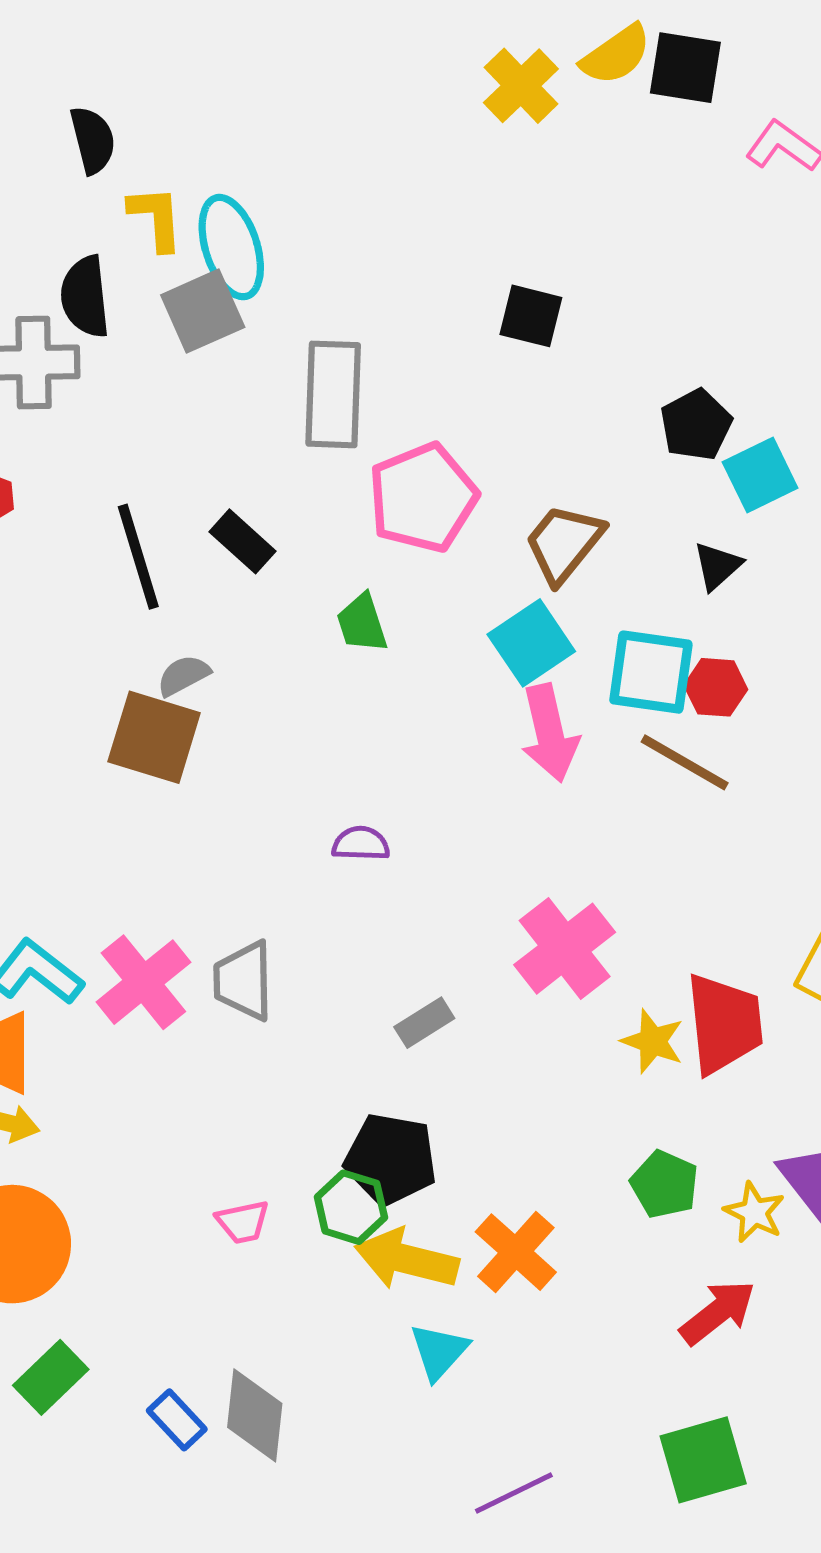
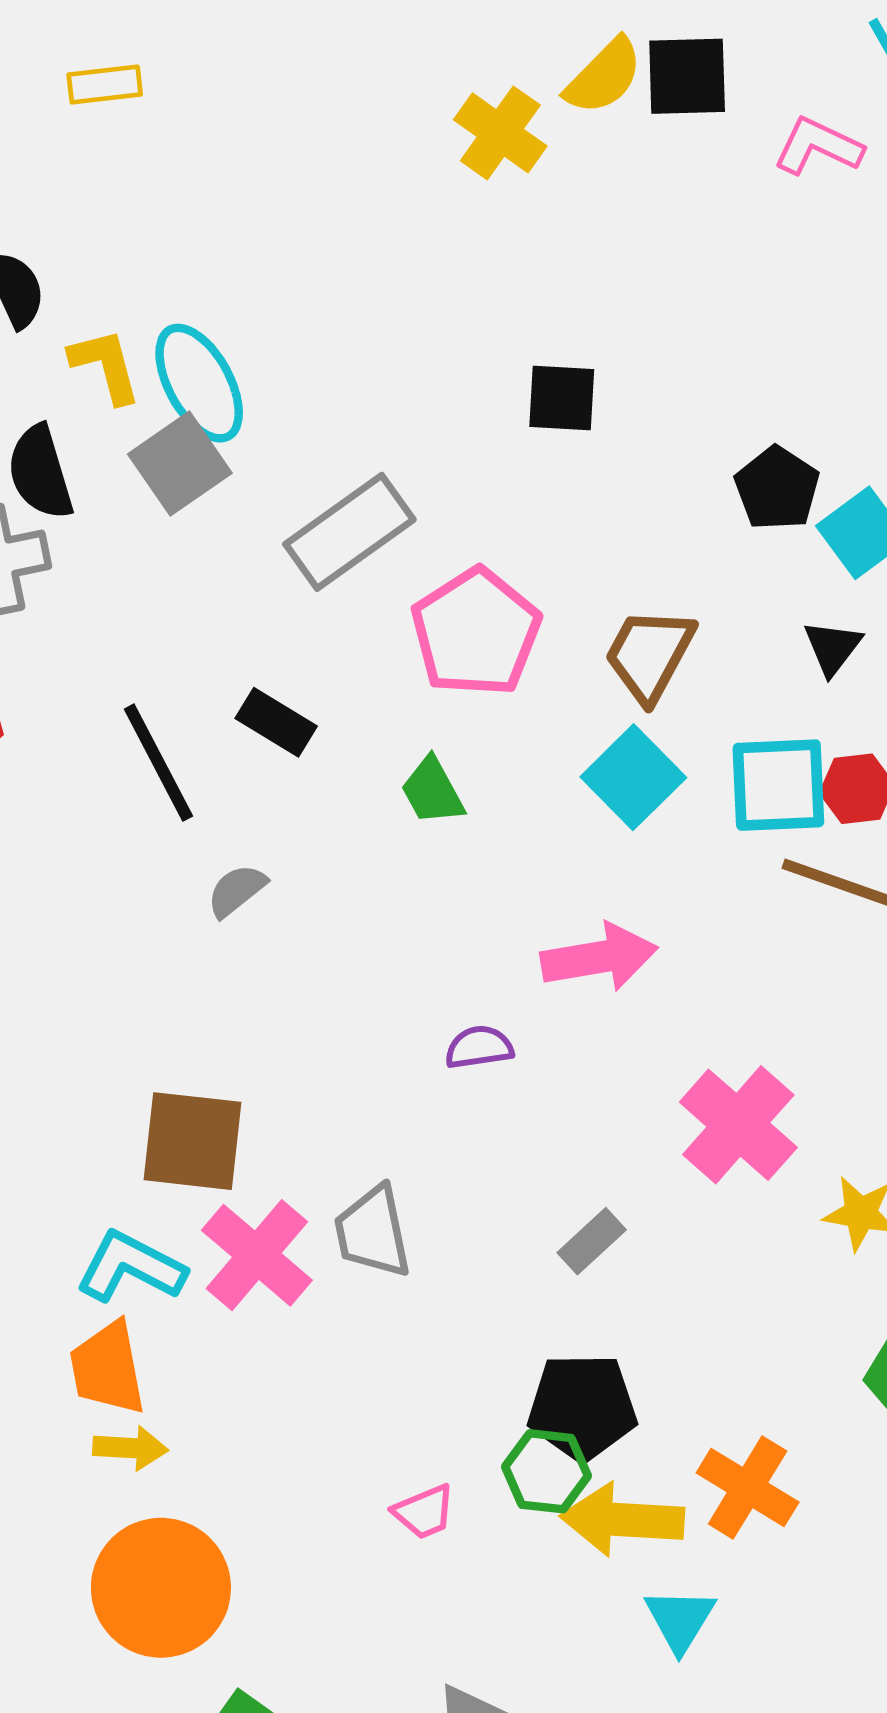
gray rectangle: (333, 394) -> (349, 532), turned 63
pink arrow: (550, 733) -> (599, 957), moved, turned -76
brown square: (154, 737) -> (193, 1141), moved

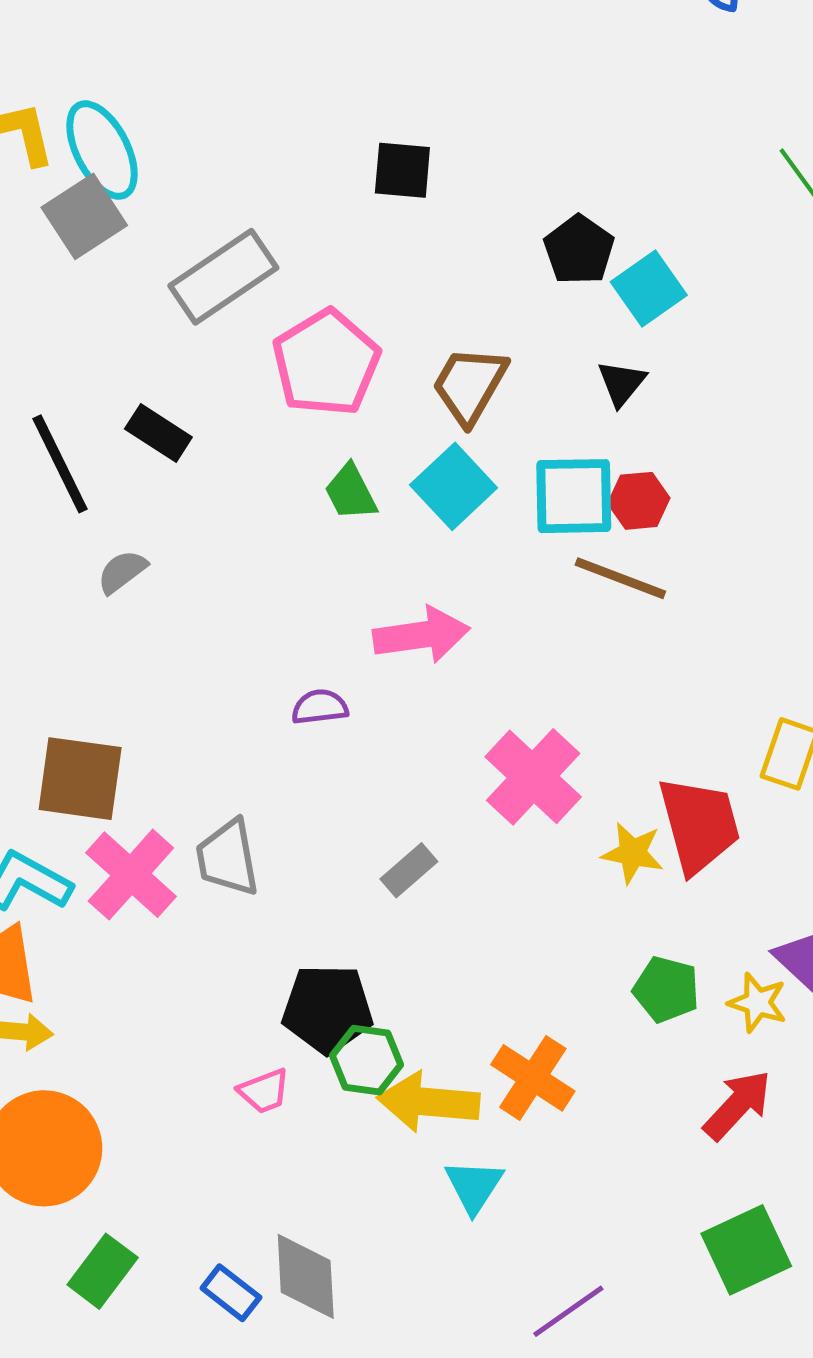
green trapezoid: (432, 791) -> (351, 492), moved
black pentagon: (582, 1407) -> (328, 1009), moved

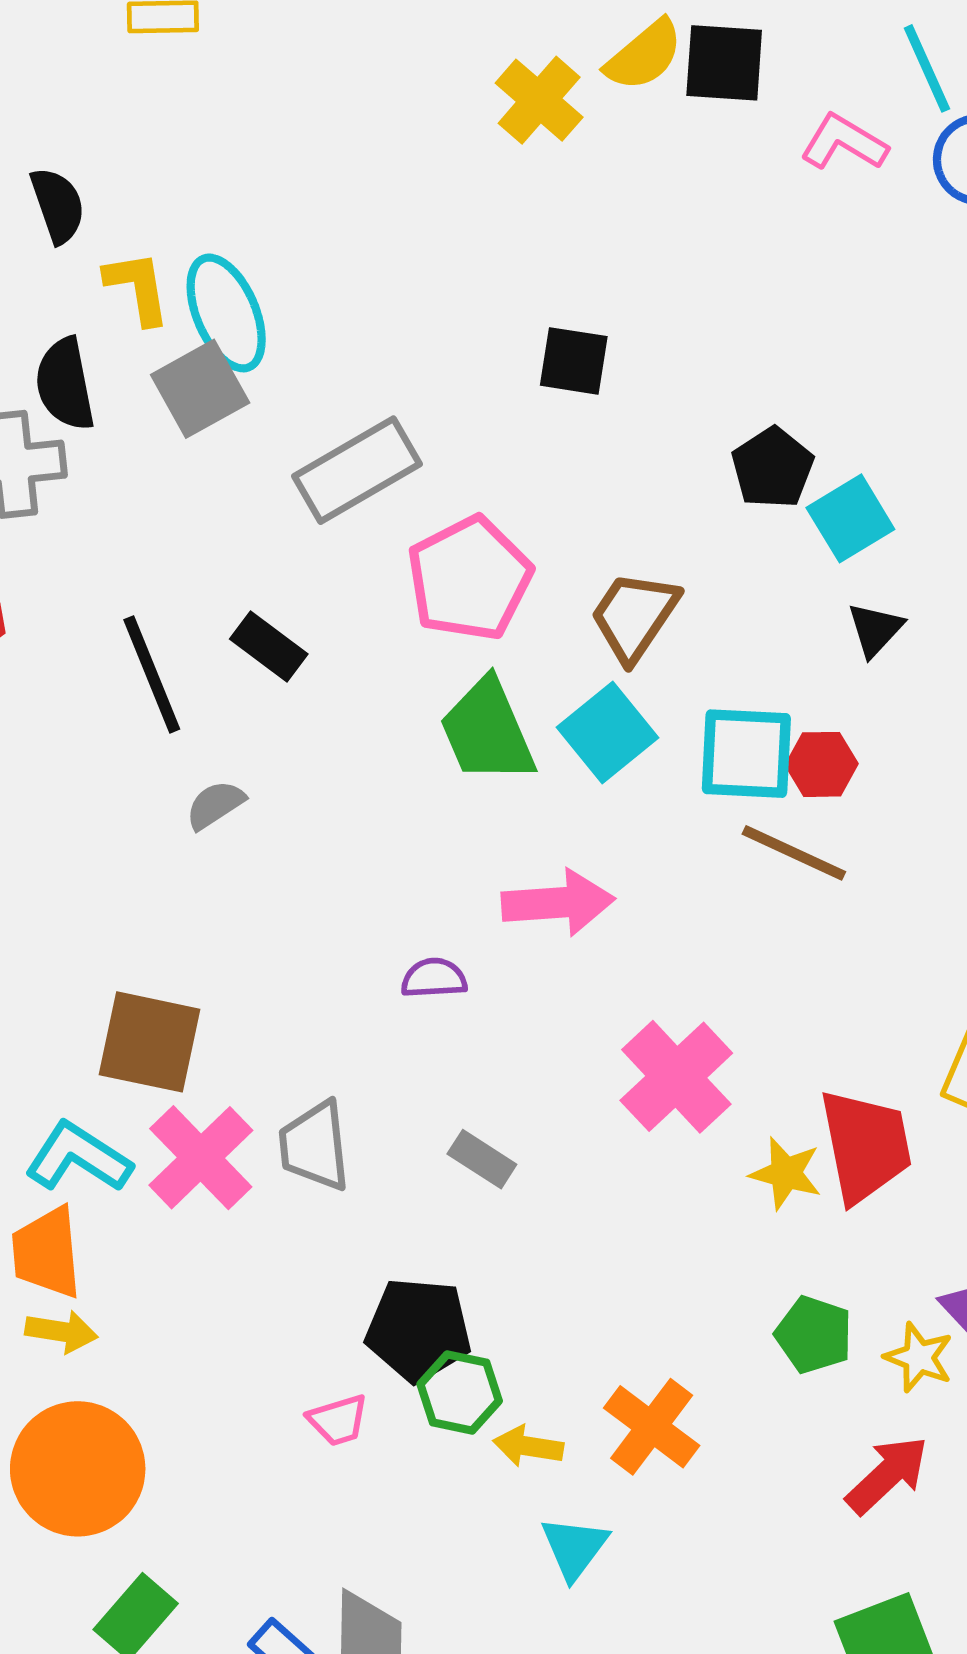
black triangle: (622, 383) -> (875, 629), moved
green trapezoid: (351, 492) -> (487, 731), size x1.6
gray rectangle: (409, 870) -> (482, 1159), moved, turned 70
yellow arrow: (428, 1102) -> (528, 1446), size x0.6

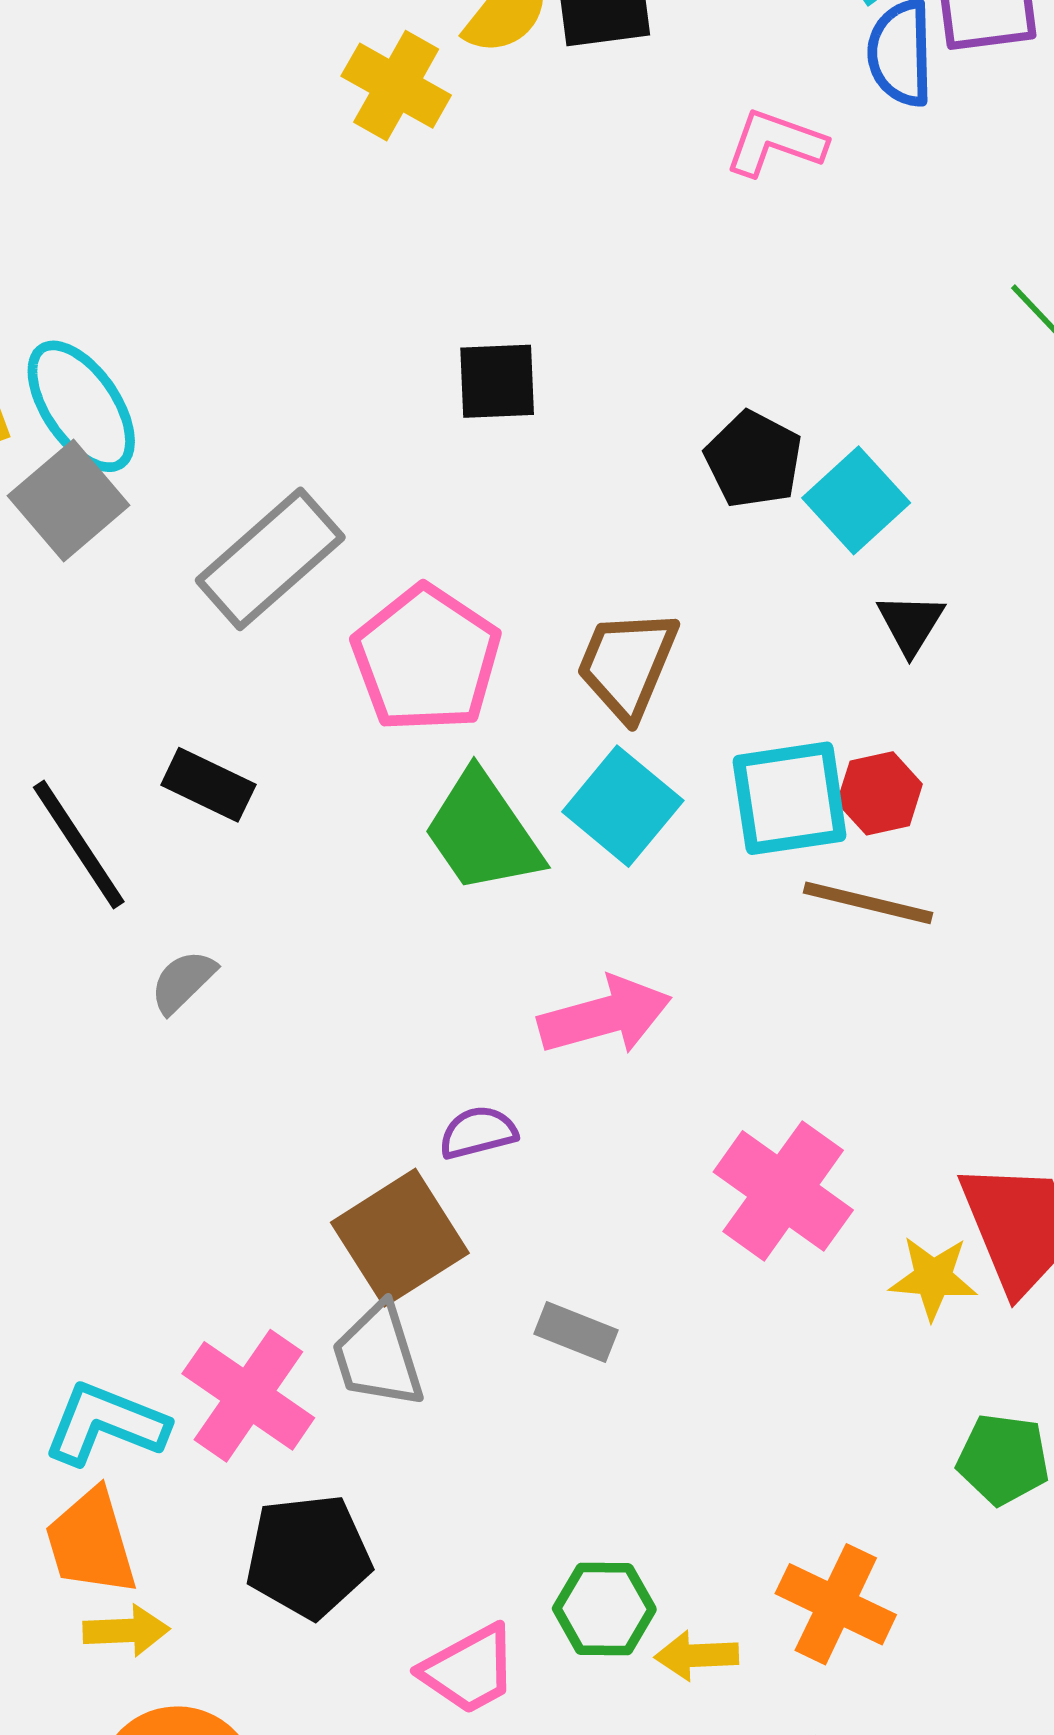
pink L-shape: (844, 142) -> (775, 143), moved
brown square: (150, 1042) -> (400, 1238), moved, turned -33
black pentagon: (418, 1330) -> (308, 1556), moved
pink trapezoid: (338, 1420) -> (469, 1669), size x1.4

